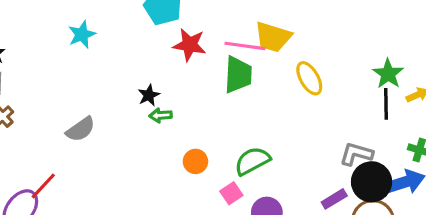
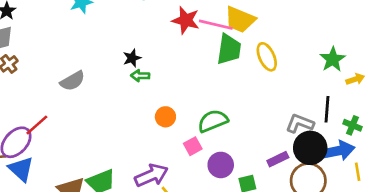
red star: (190, 45) -> (186, 20), moved
green trapezoid: (238, 75) -> (229, 49), moved
black line: (386, 104) -> (327, 109), moved

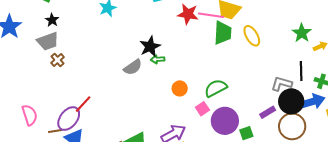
black star: (132, 58) -> (150, 47), size x1.5
gray semicircle: (72, 81) -> (133, 67), moved
purple circle: (221, 165) -> (225, 121), size x1.4

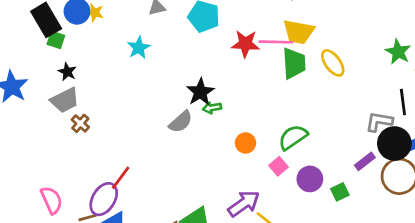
purple circle: (225, 121) -> (310, 179), size x0.7

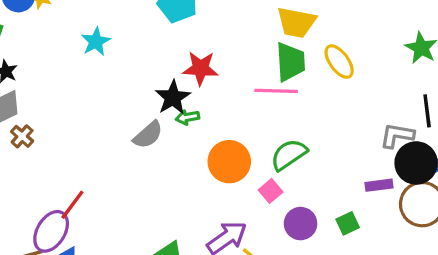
pink line: (276, 42) -> (276, 91), moved
red star: (245, 44) -> (201, 68), moved
orange circle: (245, 143) -> (229, 162), size x1.6
purple rectangle: (365, 161) -> (379, 185), turned 30
purple circle: (310, 179) -> (301, 224), moved

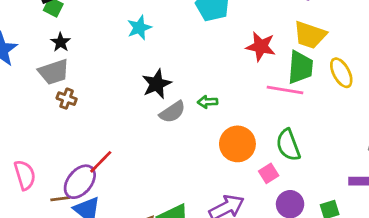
red star: (201, 68) -> (261, 47), moved
black star: (173, 98) -> (157, 84), moved
brown cross: (22, 136) -> (67, 99), turned -30
green semicircle: (289, 155) -> (288, 145), turned -84

